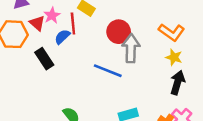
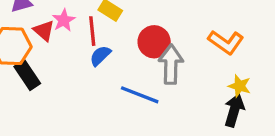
blue semicircle: (62, 37) -> (100, 56), moved
yellow star: (174, 57) -> (239, 86), moved
black rectangle: (44, 59) -> (27, 75), moved

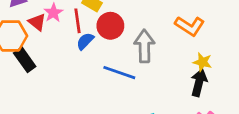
red circle: (154, 42) -> (110, 26), moved

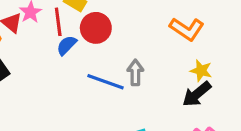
gray arrow: (144, 46) -> (135, 72), moved, size x0.7
black arrow: (199, 83) -> (197, 94), turned -144

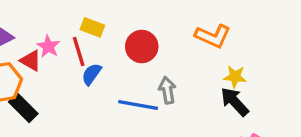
red circle: (96, 28) -> (142, 47), moved
black arrow: (197, 94) -> (235, 102), turned 96

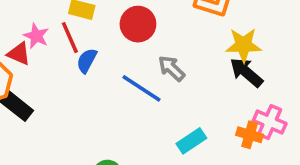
yellow star: (235, 77) -> (243, 45), size x1.4
gray arrow: (167, 90) -> (172, 68), turned -30
blue line: (138, 105) -> (142, 88), turned 30

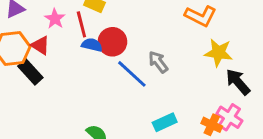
red circle: (138, 24) -> (112, 42), moved
red triangle: (19, 54) -> (40, 45), moved
blue semicircle: (87, 61) -> (92, 45), turned 66
black arrow: (246, 72) -> (238, 82), moved

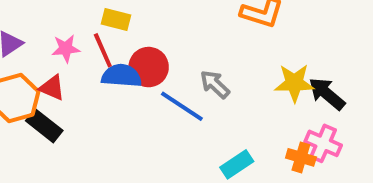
pink star: (55, 19) -> (66, 49), turned -30
blue semicircle: (92, 45) -> (121, 76), size x1.4
yellow star: (218, 53) -> (294, 83), moved

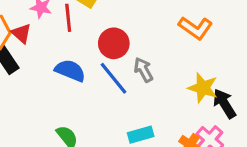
red circle: (149, 67) -> (114, 43), moved
blue semicircle: (121, 76) -> (70, 71), moved

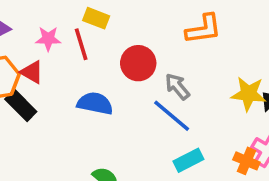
orange L-shape: (195, 28) -> (204, 29), moved, turned -32
blue line: (114, 78) -> (172, 116), moved

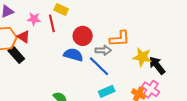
orange L-shape: (204, 29) -> (120, 39), moved
gray arrow: (177, 87) -> (103, 50), turned 126
blue semicircle: (95, 103) -> (73, 55), moved

